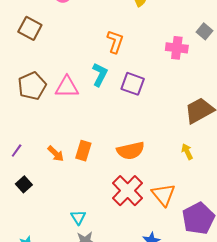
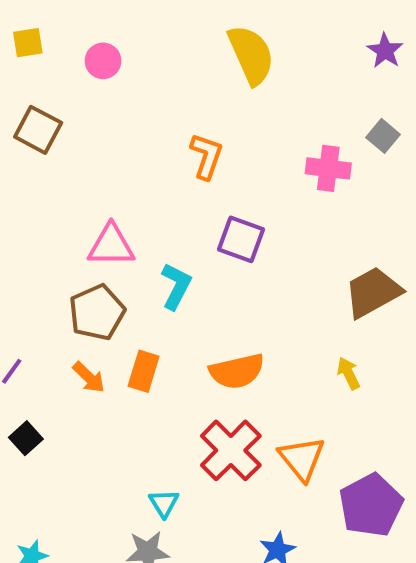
cyan L-shape: (100, 75) -> (176, 286), moved
brown pentagon: (32, 86) -> (97, 312), moved
cyan triangle: (78, 217) -> (164, 503), moved

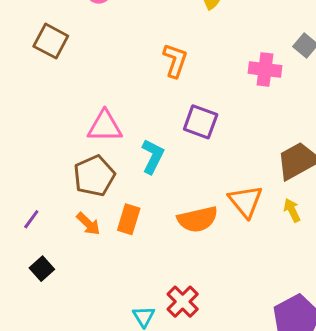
yellow arrow: (348, 373) -> (292, 210), moved
red cross: (231, 450) -> (183, 302), moved, size x0.7
orange triangle: (302, 459) -> (246, 201), moved

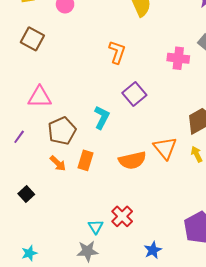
purple square: (201, 122) -> (134, 94), turned 30
pink triangle: (105, 126) -> (40, 97), moved
purple line: (31, 219) -> (19, 137), moved

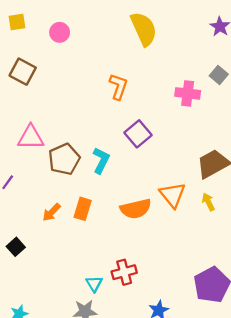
brown pentagon: (62, 131) -> (64, 159), moved
orange arrow: (58, 163) -> (52, 212), turned 90
red cross: (122, 216) -> (124, 272), turned 30

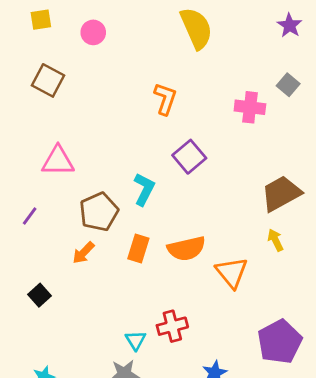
brown pentagon: (64, 159) -> (99, 212), moved
orange triangle: (173, 195) -> (232, 273), moved
orange rectangle: (83, 209) -> (138, 249), moved

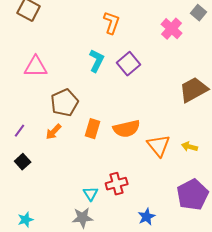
pink cross: (250, 107) -> (172, 29), turned 35
cyan L-shape: (144, 189) -> (97, 61), moved
purple line: (30, 216) -> (20, 131), moved
yellow arrow: (275, 240) -> (190, 147), moved, turned -49

